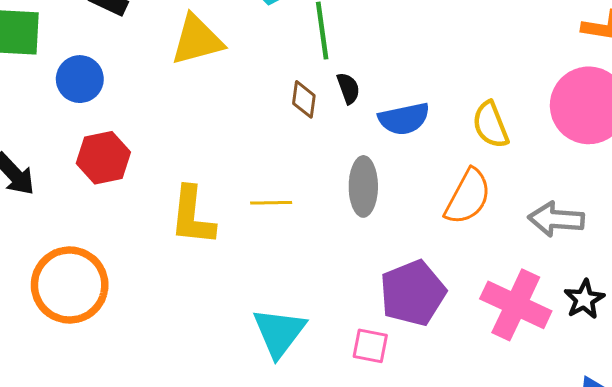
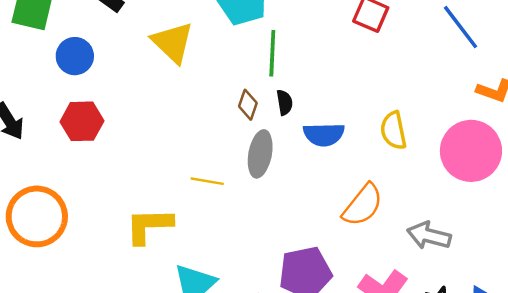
yellow triangle: (197, 40) -> (173, 42), turned 48
yellow semicircle: (491, 125) -> (393, 131), moved
gray ellipse: (363, 186) -> (260, 154), moved
yellow L-shape: (192, 216) -> (149, 226), moved, turned 72

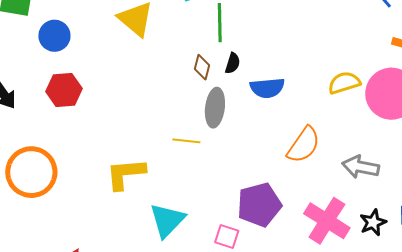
black semicircle: (285, 102) -> (233, 63), turned 30
yellow semicircle: (393, 131) -> (344, 83), moved, turned 88
yellow line: (207, 181) -> (186, 141), moved

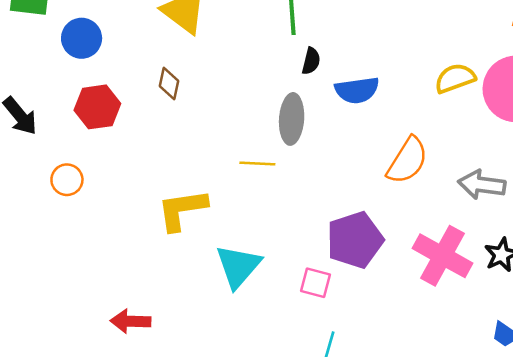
brown diamond: (202, 67) -> (169, 83), moved
orange circle: (31, 172) -> (67, 180), moved, size x0.5

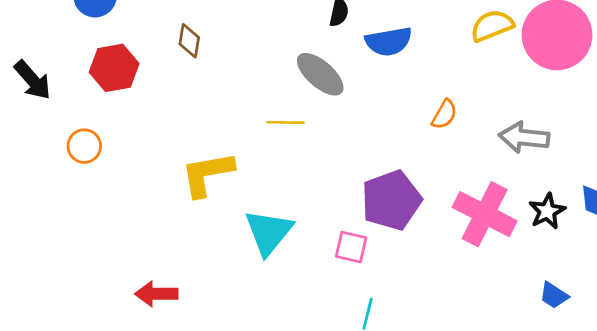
gray ellipse: (292, 119) -> (320, 74), turned -51
orange semicircle: (407, 160) -> (444, 114), size x0.6

